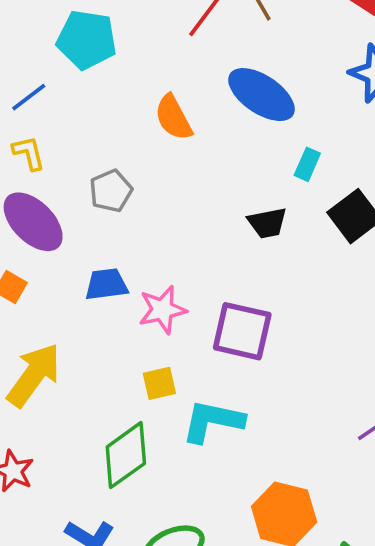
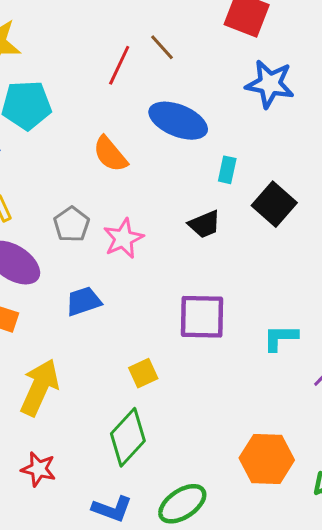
pink star: (162, 310) -> (123, 238), moved
cyan L-shape: (213, 421) -> (280, 338), moved, size x0.7

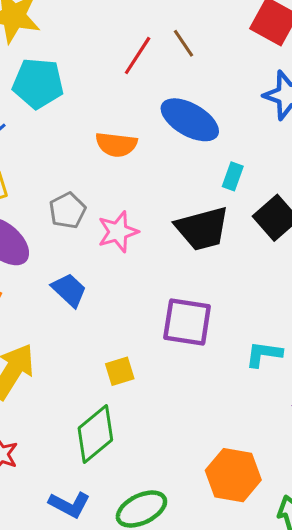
orange semicircle: (110, 154) -> (116, 144), turned -51
black trapezoid: (204, 224) -> (202, 229), size x1.6
blue trapezoid: (84, 301) -> (69, 290), turned 54

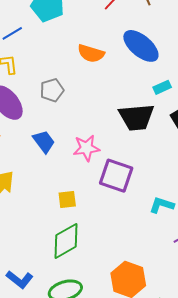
cyan rectangle: (233, 176) -> (162, 87), turned 36
pink star: (118, 232) -> (86, 148), moved
green diamond: (95, 434) -> (66, 241), moved

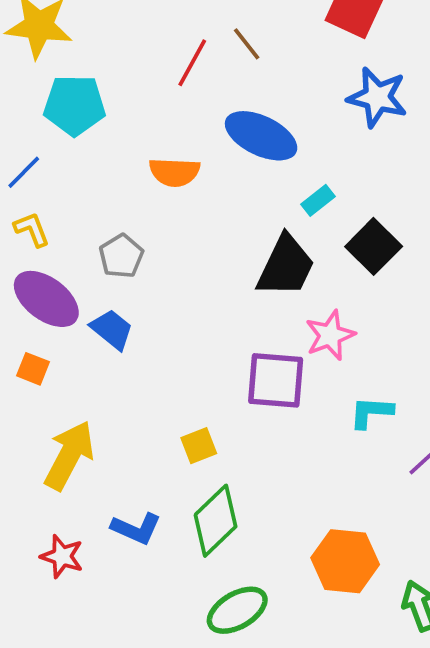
black trapezoid: (137, 117) -> (286, 266), turned -45
blue trapezoid: (44, 142) -> (112, 329), moved
pink star: (86, 148) -> (330, 335), moved
blue L-shape: (20, 279) -> (136, 529), moved

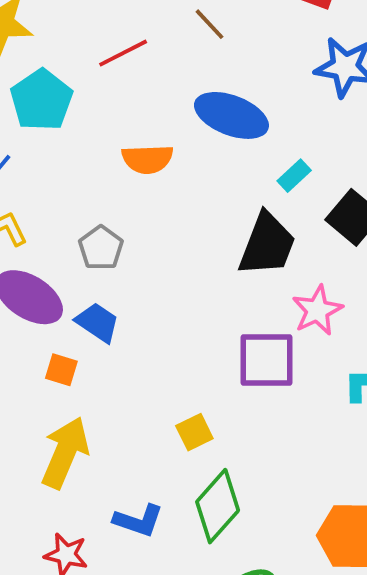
red line: (192, 63) -> (123, 53), moved, turned 39
cyan pentagon: (75, 105) -> (41, 100), turned -30
orange square: (33, 369) -> (61, 370), moved

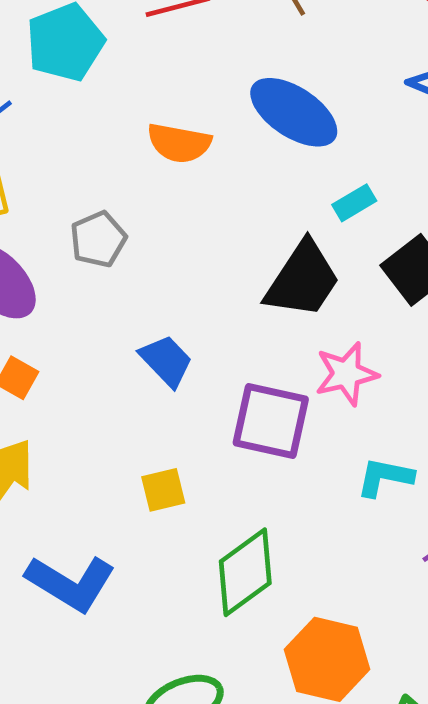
blue trapezoid: (97, 322) -> (166, 361), moved
green diamond: (218, 506) -> (245, 572), moved
blue L-shape: (138, 521) -> (71, 583), size x1.4

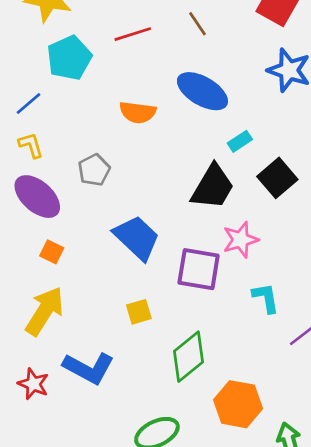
blue trapezoid: (166, 361) -> (137, 238), size x1.5
cyan L-shape: (385, 477) -> (266, 298), turned 72

